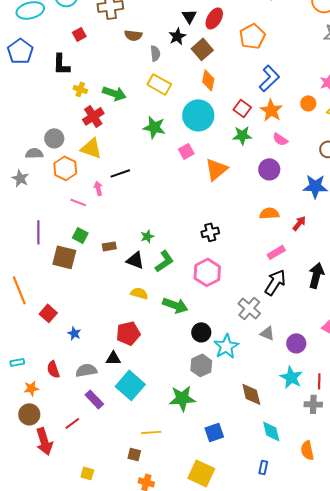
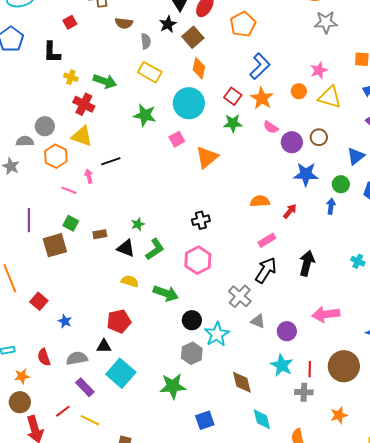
red cross: (93, 116) -> (84, 104), turned -30
purple circle: (269, 169) -> (292, 142), moved
brown square: (64, 257) -> (55, 245), turned -30
yellow line: (151, 432) -> (90, 420), moved, turned 30

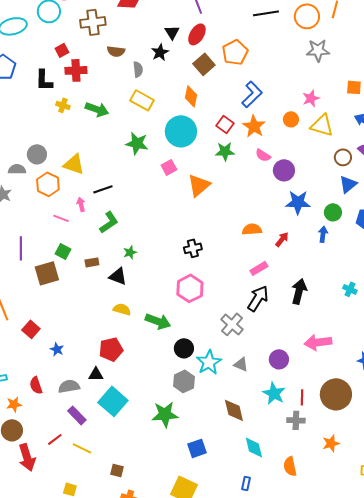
brown square: (193, 37) -> (204, 64), moved
red cross: (84, 104) -> (76, 70), moved, turned -30
brown circle: (319, 137) -> (343, 157), moved
green L-shape: (155, 249) -> (109, 222), moved
gray triangle: (258, 321) -> (241, 364), moved

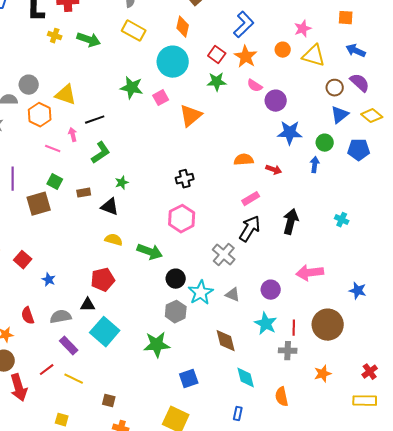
green star: (137, 143) -> (132, 88), moved
red arrow: (282, 239) -> (274, 170), turned 70

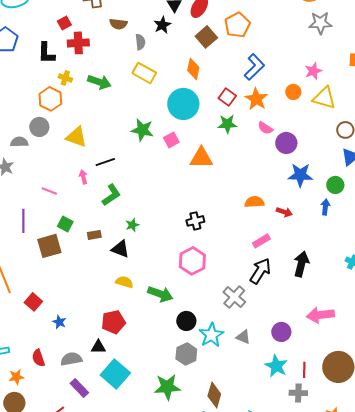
orange hexagon: (40, 115) -> (50, 99), moved
orange triangle: (191, 116) -> (201, 158), turned 40
pink line: (53, 149) -> (49, 191), moved
brown diamond: (226, 341) -> (214, 395), moved, turned 30

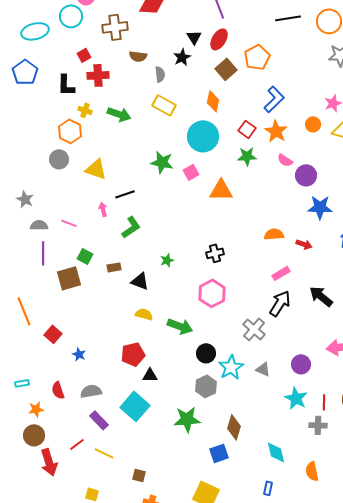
gray semicircle: (19, 142) -> (39, 225), moved
green star: (132, 225) -> (167, 260), moved
black arrow: (301, 264) -> (321, 296), turned -65
black triangle: (98, 347) -> (150, 375), moved

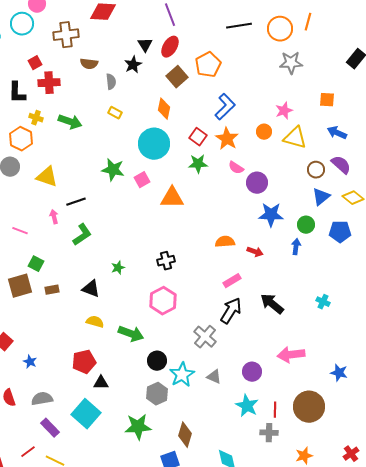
yellow rectangle: (164, 105) -> (115, 113), size x0.6
brown rectangle: (114, 267) -> (52, 290), moved

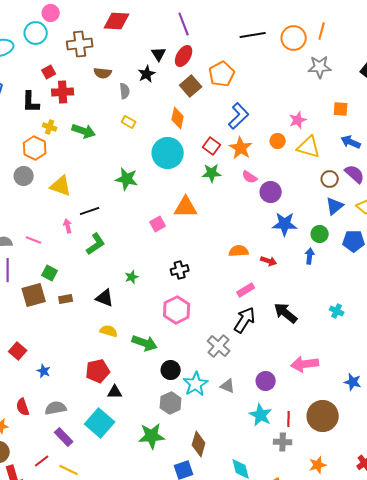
gray star: (291, 63) -> (320, 67), moved
pink square: (142, 180) -> (158, 224), moved

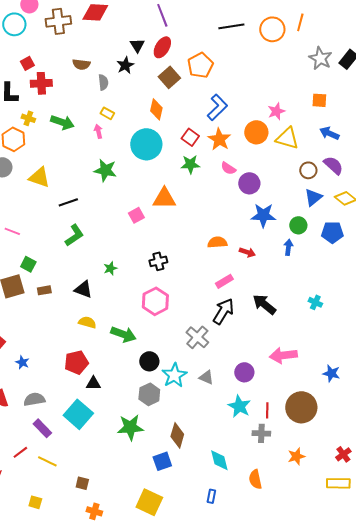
brown cross: (80, 44) -> (58, 21), moved
gray star: (320, 67) -> (320, 58), moved, turned 30
orange circle: (278, 141) -> (256, 132), size x1.5
pink arrow: (68, 226) -> (98, 131), moved

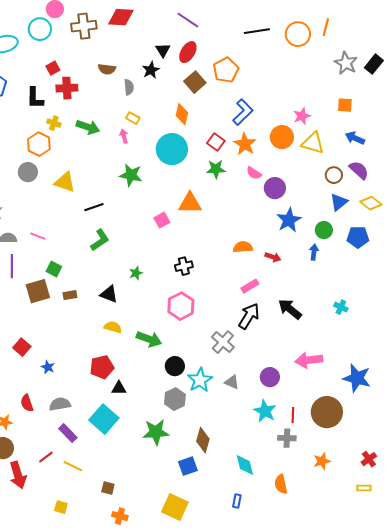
purple line: (162, 15) -> (188, 20), turned -35
blue star: (263, 215) -> (289, 220), turned -30
blue star: (331, 373) -> (357, 378), size x1.6
yellow rectangle: (338, 483) -> (364, 488), size x0.6

